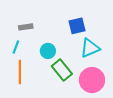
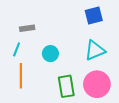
blue square: (77, 26) -> (94, 16), moved
green rectangle: (62, 70) -> (66, 86), moved, turned 30

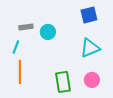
cyan circle: (50, 54) -> (48, 32), moved
pink circle: (97, 84) -> (92, 80), size x0.6

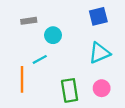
gray rectangle: (26, 27) -> (29, 21), moved
cyan line: (16, 47) -> (40, 59), moved, turned 40

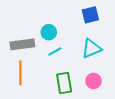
gray rectangle: (29, 21) -> (22, 44), moved, size x1.6
cyan line: (40, 59) -> (55, 51), moved

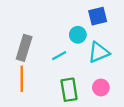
cyan circle: (49, 32) -> (78, 35), moved
gray rectangle: (22, 44) -> (24, 48), turned -65

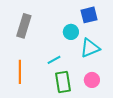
gray rectangle: (24, 48) -> (24, 26), moved
cyan line: (59, 56) -> (54, 60), moved

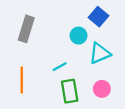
blue square: (89, 15) -> (99, 17), turned -36

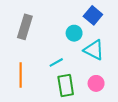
cyan triangle: (100, 53) -> (94, 50), turned 50

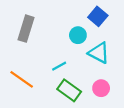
orange line: (21, 75) -> (22, 79), turned -55
green rectangle: (66, 85) -> (69, 90), turned -45

